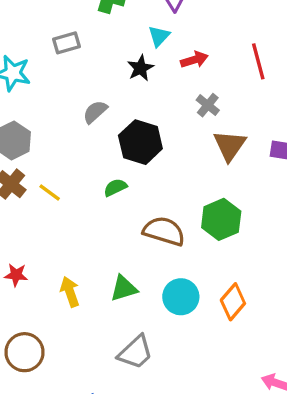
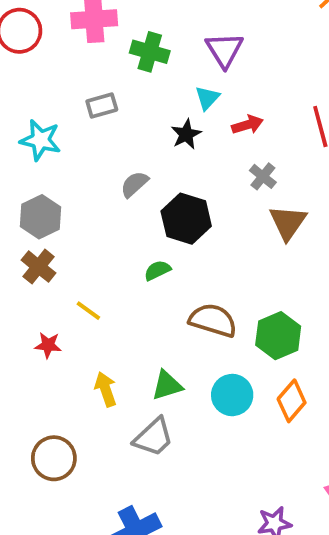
yellow line: (50, 193) -> (88, 311), moved
green hexagon: (221, 219) -> (278, 336), moved
red star: (16, 275) -> (48, 345), moved
gray trapezoid: (135, 352) -> (154, 437), moved

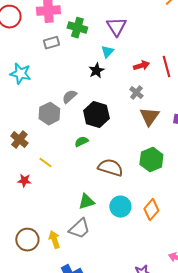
gray rectangle: (102, 106) -> (51, 43), moved
red arrow: (247, 125) -> (141, 66), moved
gray hexagon: (40, 217) -> (49, 114), moved
green hexagon: (278, 336) -> (151, 160), moved
yellow arrow: (106, 389) -> (54, 240), moved

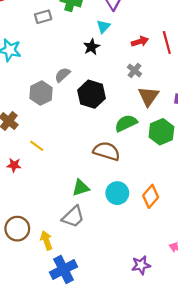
green semicircle: (81, 142) -> (126, 123), moved, size x1.5
green hexagon: (151, 160) -> (161, 132), moved
yellow arrow: (54, 240) -> (46, 240), moved

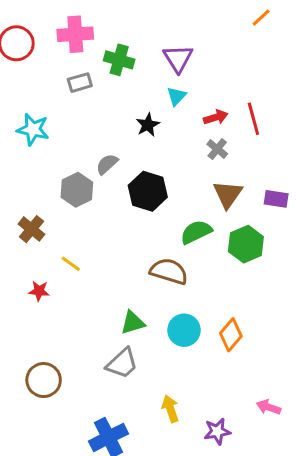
cyan triangle: (103, 26) -> (176, 96), moved
gray cross: (135, 70) -> (217, 149), moved
yellow arrow: (46, 240) -> (170, 409), moved

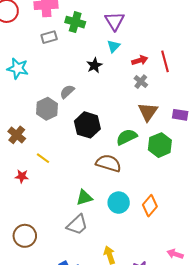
black hexagon: (148, 191) -> (87, 125), moved

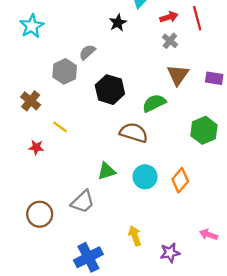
cyan star: (18, 68) -> (32, 26), turned 30
green hexagon: (160, 145) -> (204, 130), moved
gray trapezoid: (77, 225) -> (83, 202), moved

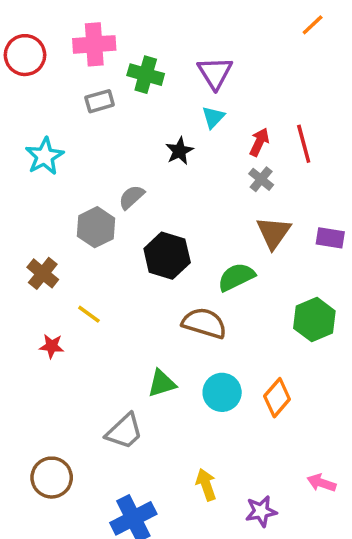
red arrow: (169, 17) -> (259, 142), turned -48
brown circle: (40, 214) -> (52, 478), moved

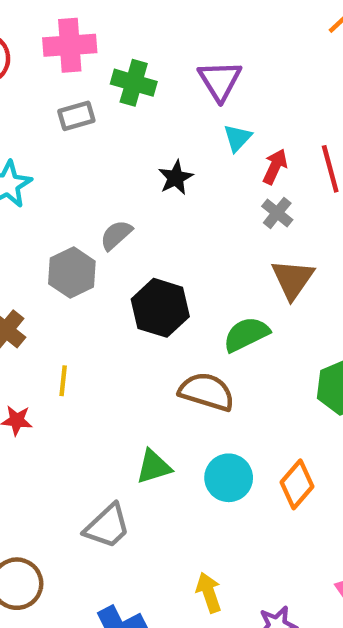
cyan triangle: (213, 117) -> (237, 138), moved
yellow line: (89, 314) -> (63, 381), turned 60

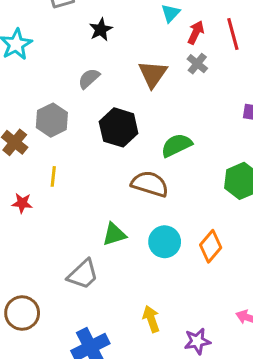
black star: (176, 178) -> (101, 29), moved
gray hexagon: (72, 273) -> (52, 120), moved
brown triangle: (293, 279) -> (153, 74), moved

